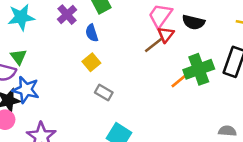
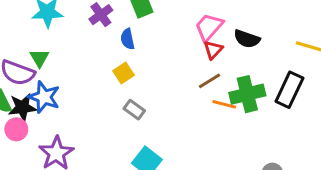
brown line: (153, 45) -> (209, 81), moved
orange line: (180, 80) -> (224, 104), turned 48

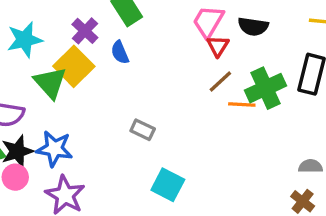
green triangle: (39, 58) -> (50, 83), moved, size x1.5
yellow square: (123, 73) -> (74, 66), moved, size x1.6
blue star: (44, 97) -> (54, 149), moved

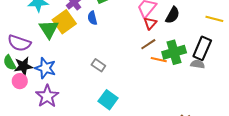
black semicircle: (253, 26) -> (173, 15), turned -78
gray semicircle: (310, 166) -> (198, 64), moved

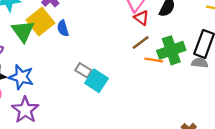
blue semicircle: (92, 18) -> (63, 28), moved
red triangle: (150, 23) -> (141, 18), turned -32
cyan square: (108, 100) -> (96, 81), moved

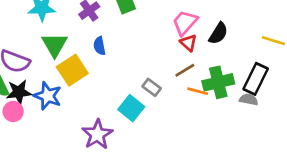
yellow square: (40, 22) -> (72, 70), moved
gray rectangle: (83, 70) -> (152, 87), moved
purple star: (25, 110) -> (97, 134), moved

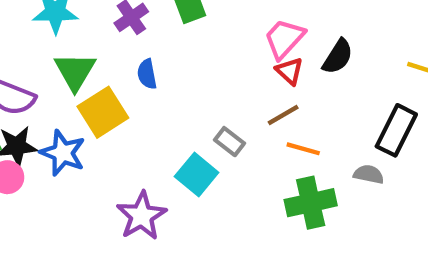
green cross: (218, 82) -> (311, 203), moved
gray semicircle: (249, 99) -> (369, 174), moved

